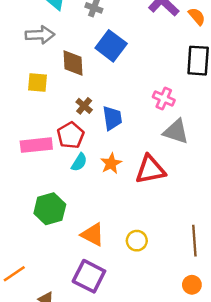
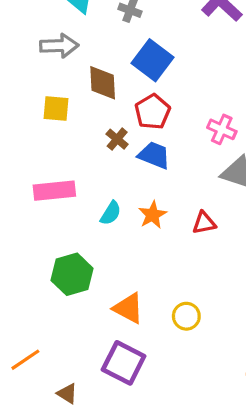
blue trapezoid: (112, 118) -> (154, 155), turned -60
red pentagon: (71, 135) -> (153, 112), moved
red triangle: (150, 170) -> (204, 223), size x0.6

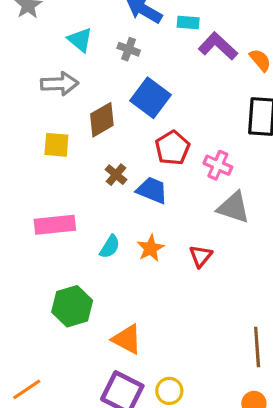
brown diamond: (103, 83) -> (102, 120), turned 63
red pentagon: (153, 112) -> (172, 148), moved
red triangle: (204, 223) -> (201, 256), turned -40
yellow circle: (186, 316) -> (169, 391), moved

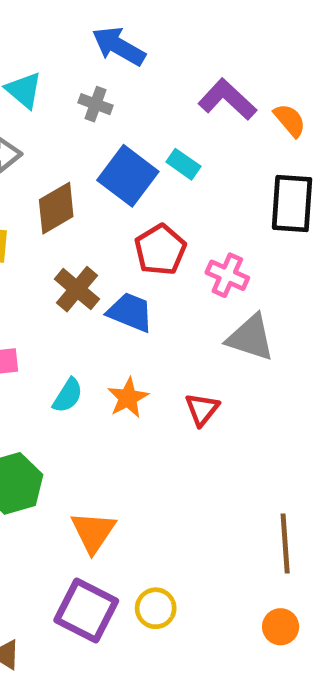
cyan rectangle: (188, 23) -> (183, 164), moved, turned 30
brown cross: (116, 175) -> (77, 289), size x1.4
orange triangle: (127, 339) -> (93, 532), turned 36

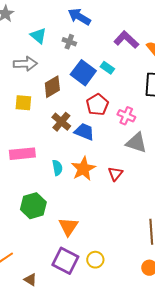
cyan semicircle: (68, 395) -> (57, 168), turned -42
orange star: (128, 398) -> (83, 169), size x1.4

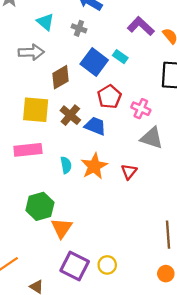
yellow square: (23, 103) -> (36, 110), moved, size x1.5
orange triangle: (68, 227) -> (62, 228), moved

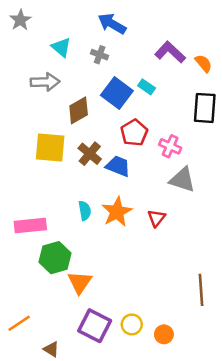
pink rectangle: (28, 150) -> (30, 225), moved
orange circle: (166, 274) -> (164, 334), moved

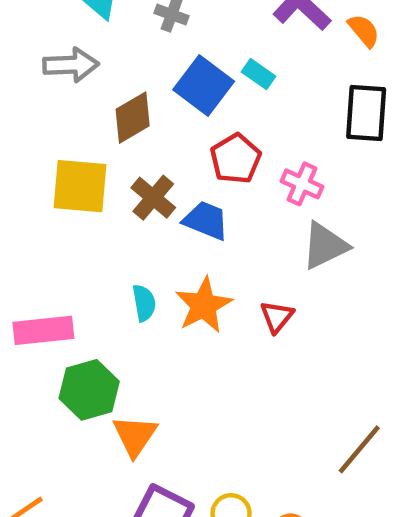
gray triangle: (182, 180) -> (325, 246), turned -44
brown line: (201, 290) -> (359, 449), turned 44

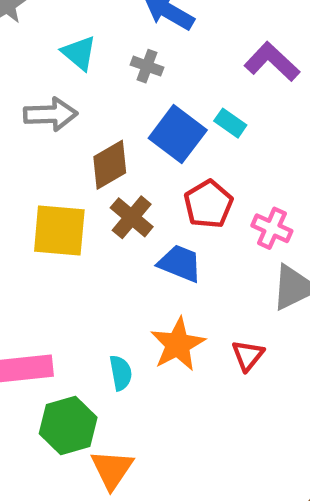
brown cross: (153, 198) -> (132, 217), moved
cyan semicircle: (144, 303) -> (121, 373), moved

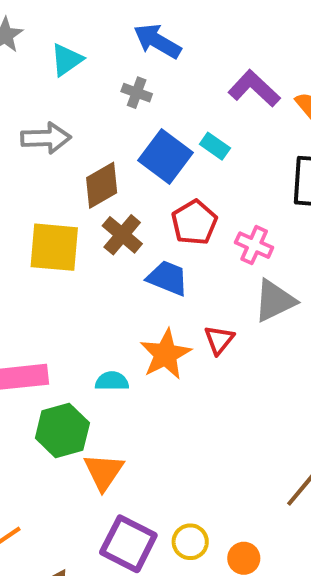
cyan triangle: (79, 53) -> (67, 60), moved, turned 45
red triangle: (248, 355) -> (219, 340), moved
cyan semicircle: (121, 373) -> (112, 381), turned -80

